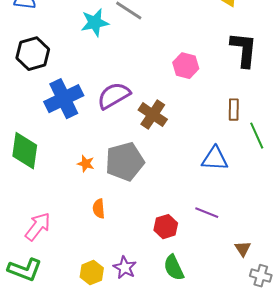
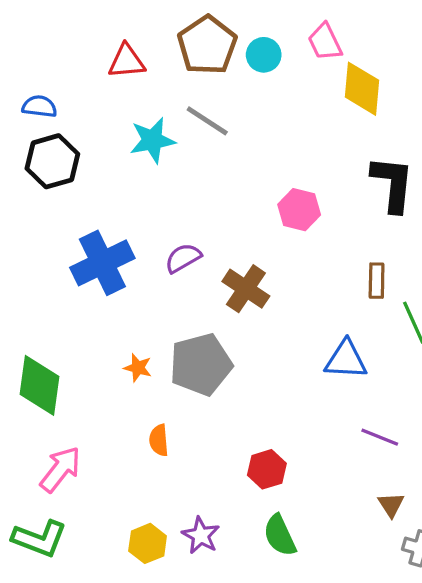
black hexagon: (33, 54) -> (52, 161), moved
purple semicircle: (114, 96) -> (183, 258), size x0.7
green diamond: (25, 151) -> (39, 385), moved
purple line: (207, 213) -> (380, 437), moved

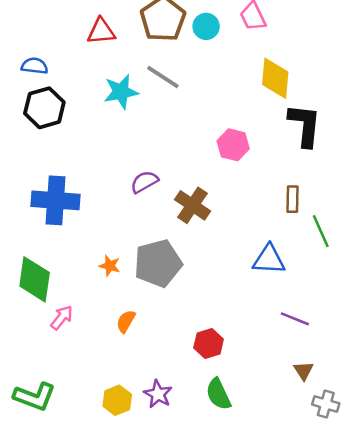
yellow diamond: (362, 89) -> (275, 78), moved
blue cross: (102, 263) -> (56, 200), moved, turned 30
orange semicircle: (159, 440) -> (126, 321), turned 35
pink arrow: (60, 469) -> (62, 318), moved, size x0.7

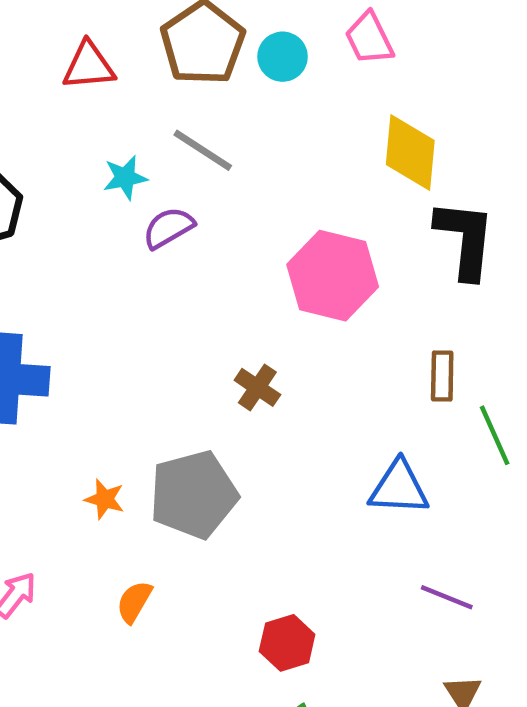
cyan star: (121, 92) -> (125, 178), size x0.7
pink hexagon: (233, 145) -> (333, 276), size x1.5
purple semicircle: (144, 182) -> (168, 228), moved
brown cross: (192, 205) -> (257, 387), size x0.7

